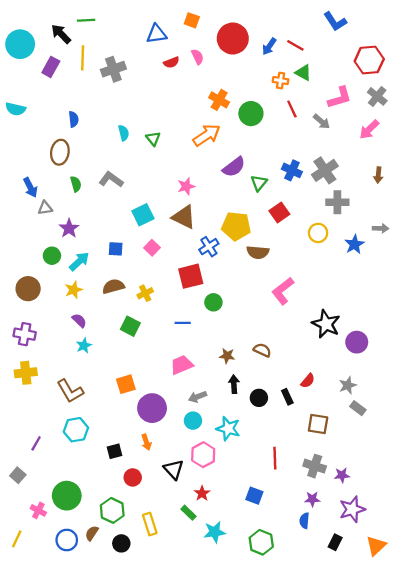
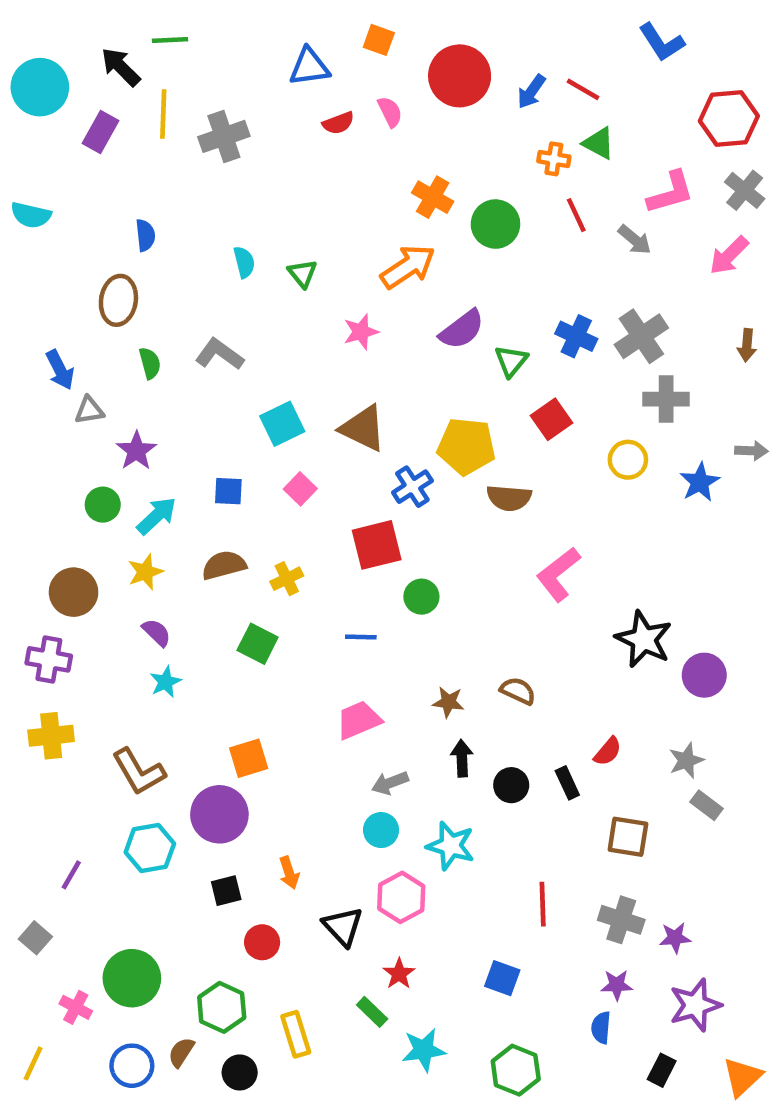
pink star: (186, 186) -> (361, 332), moved
brown circle: (28, 289) -> (74, 592), moved
purple circle: (152, 408) -> (219, 814), moved

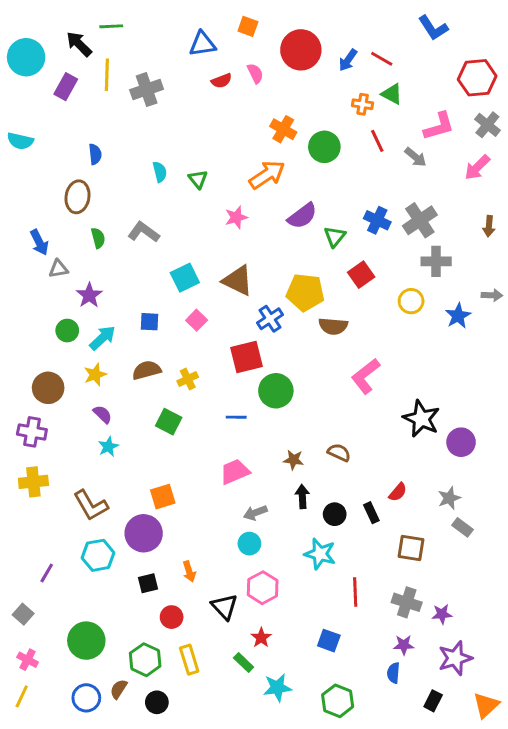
green circle: (421, 597) -> (276, 391), size x1.5
cyan star: (451, 846) -> (320, 554), moved
pink cross: (76, 1007) -> (28, 660), moved
yellow rectangle: (296, 1034) -> (189, 660), moved

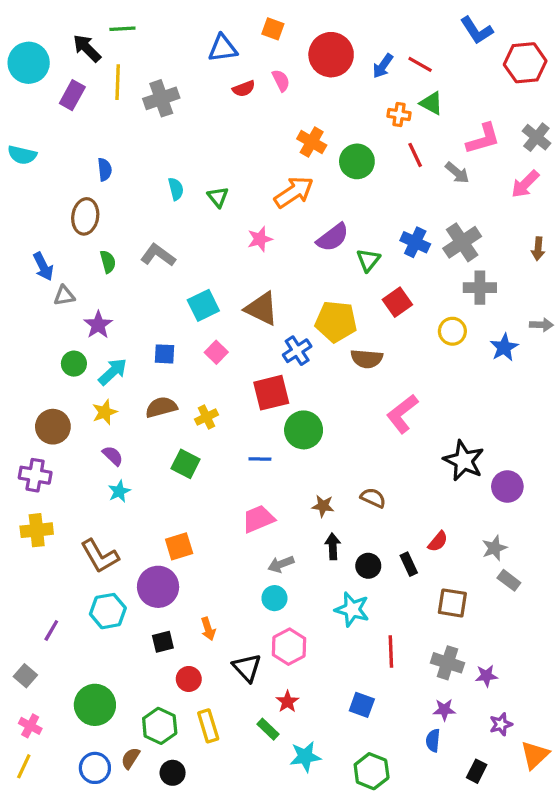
red hexagon: (477, 78) -> (525, 63), moved
purple star: (455, 658) -> (501, 724), size x0.6
orange triangle: (486, 705) -> (535, 755), moved

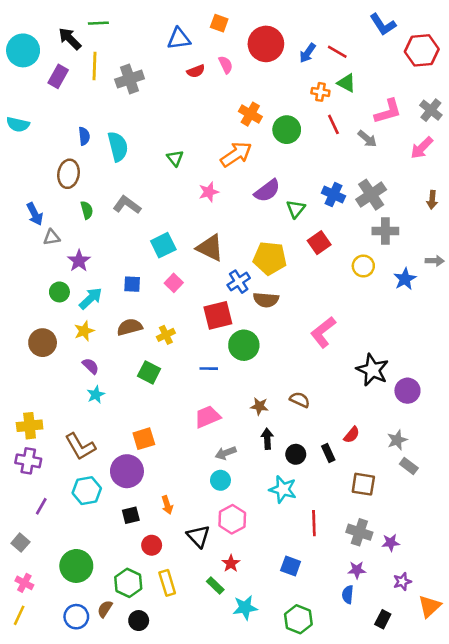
cyan semicircle: (176, 189) -> (118, 147), moved, size x1.6
brown semicircle: (367, 359) -> (266, 300), moved
purple cross: (35, 475) -> (28, 461), moved

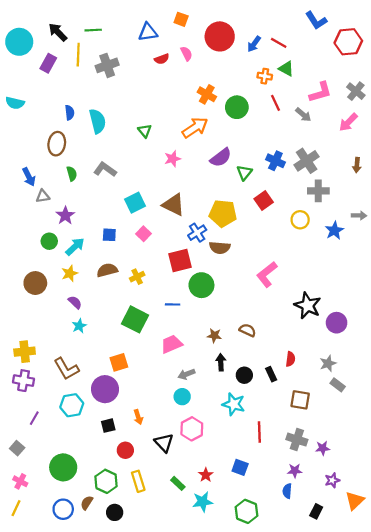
green line: (98, 23) -> (93, 30), moved
green square: (149, 372) -> (135, 319), moved, size x1.4
red semicircle: (352, 435) -> (290, 359), turned -32
red star: (231, 563) -> (206, 475), moved

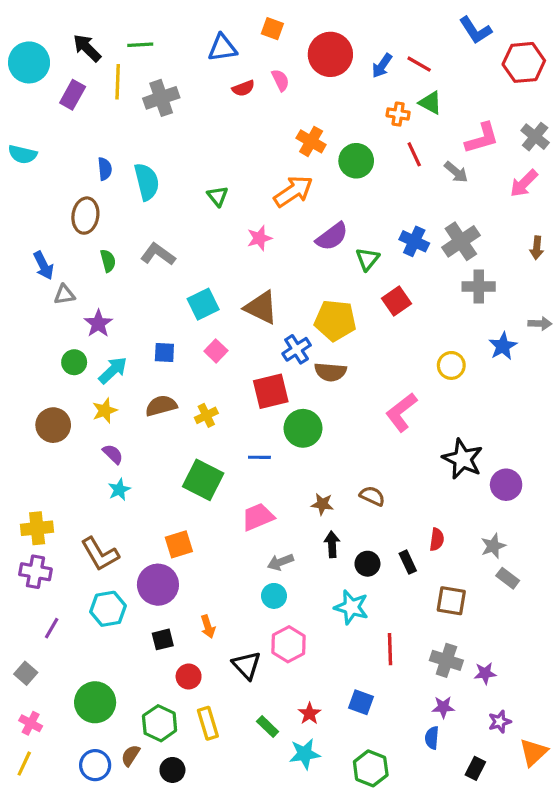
yellow circle: (300, 220) -> (451, 365), moved

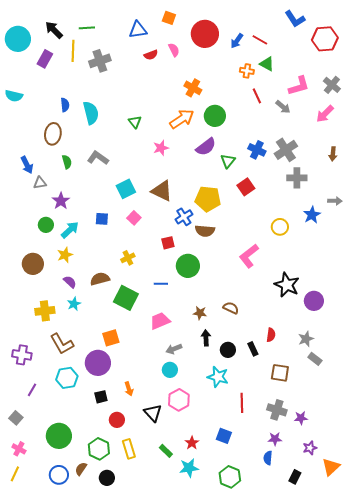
green circle: (356, 161) -> (215, 116), moved
red square: (271, 391) -> (168, 243), size x0.6
brown semicircle: (161, 406) -> (100, 279), moved
yellow cross: (37, 528) -> (45, 311), moved

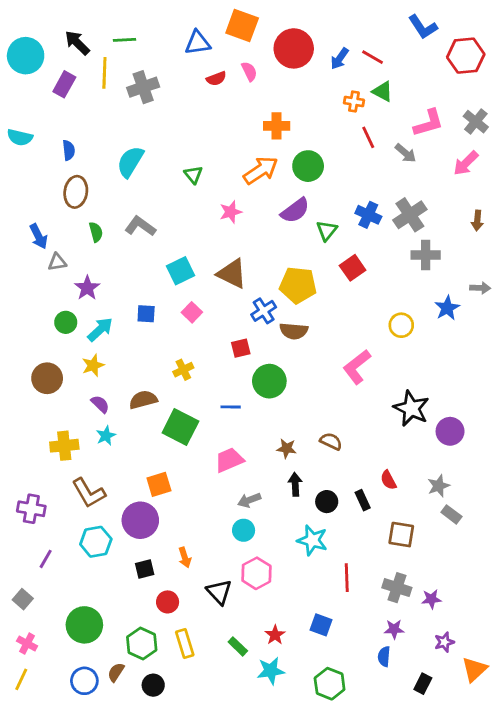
orange square: (169, 18) -> (242, 26), size x1.6
orange cross: (193, 88) -> (277, 126), turned -30
blue semicircle: (65, 105) -> (69, 150), moved
cyan semicircle: (91, 113) -> (130, 162), turned -135
red semicircle: (271, 335) -> (388, 480), turned 144

